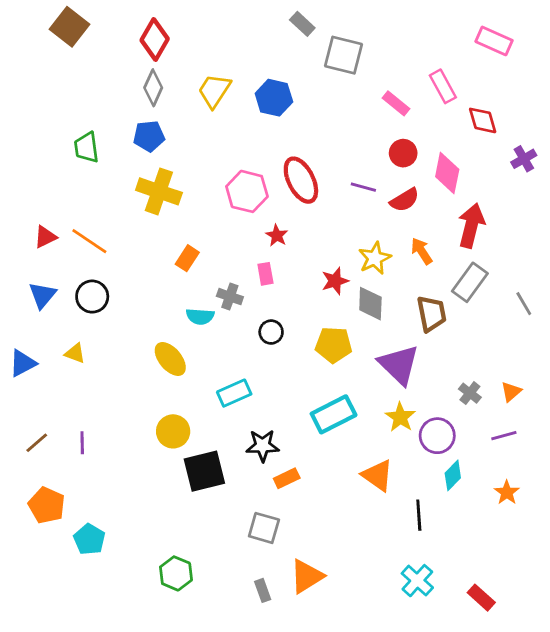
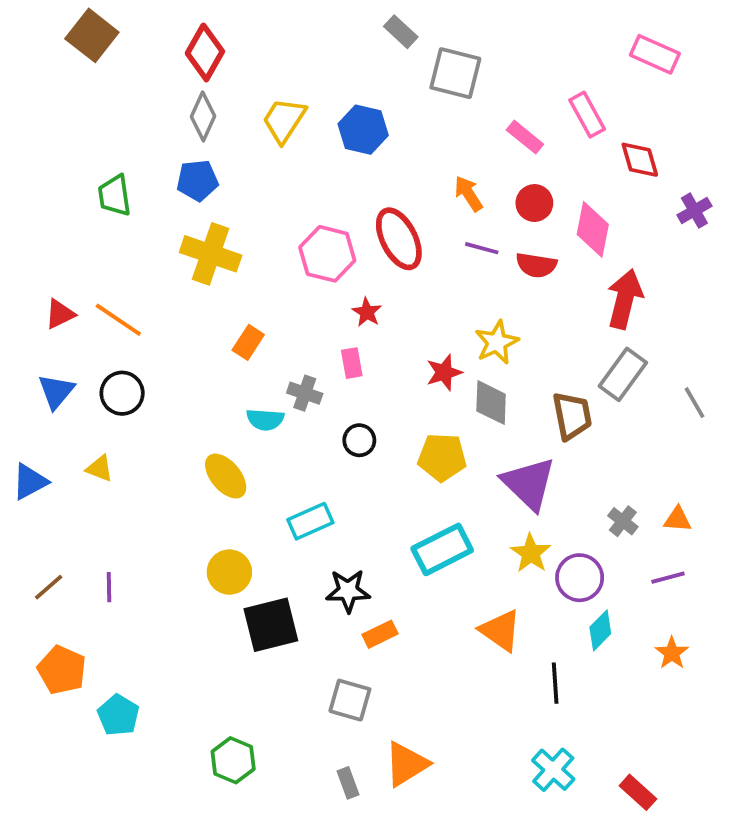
red semicircle: (405, 200) -> (536, 265), turned 40
orange arrow: (422, 251) -> (469, 194), moved
orange triangle: (511, 392) -> (677, 519), turned 45

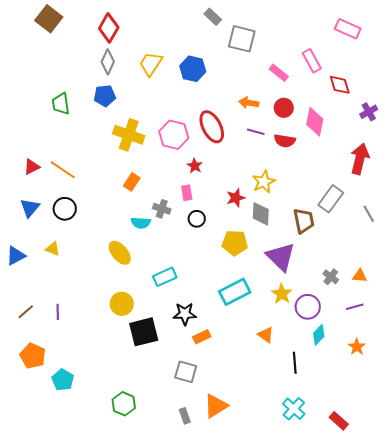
orange arrow: (469, 194) -> (249, 103), turned -48
yellow cross: (211, 254) -> (129, 135), moved
red arrow: (625, 299) -> (360, 159), moved
black circle: (359, 440) -> (197, 219), moved
orange triangle: (501, 630) -> (266, 335), size x0.7

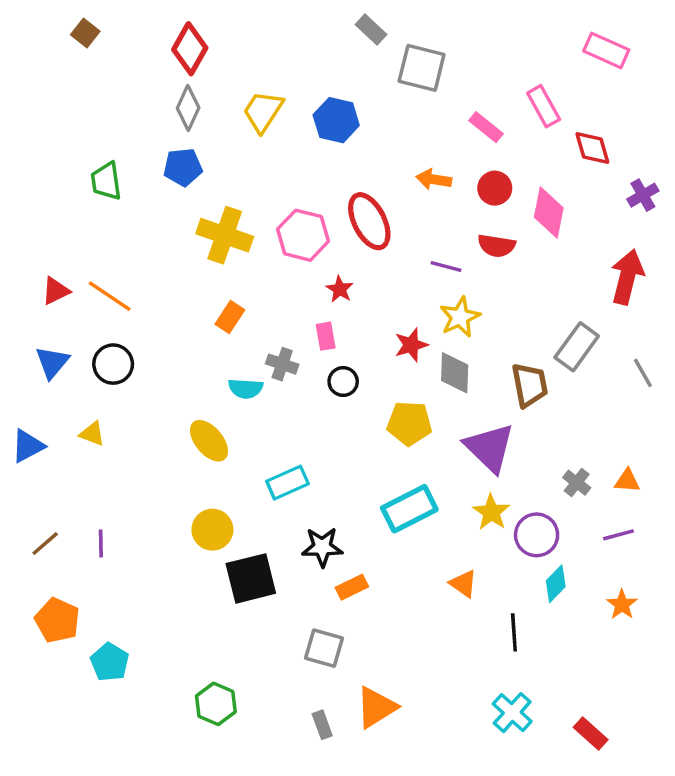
brown square: (49, 19) -> (85, 33), size x0.6
purple line: (256, 132) -> (446, 267), moved

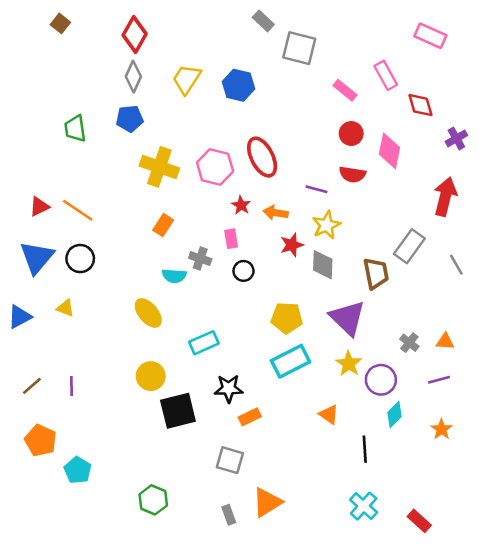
orange arrow: (434, 179) -> (276, 213), moved
blue triangle: (52, 362) -> (37, 257), size x1.4
yellow pentagon: (409, 423) -> (287, 318), moved

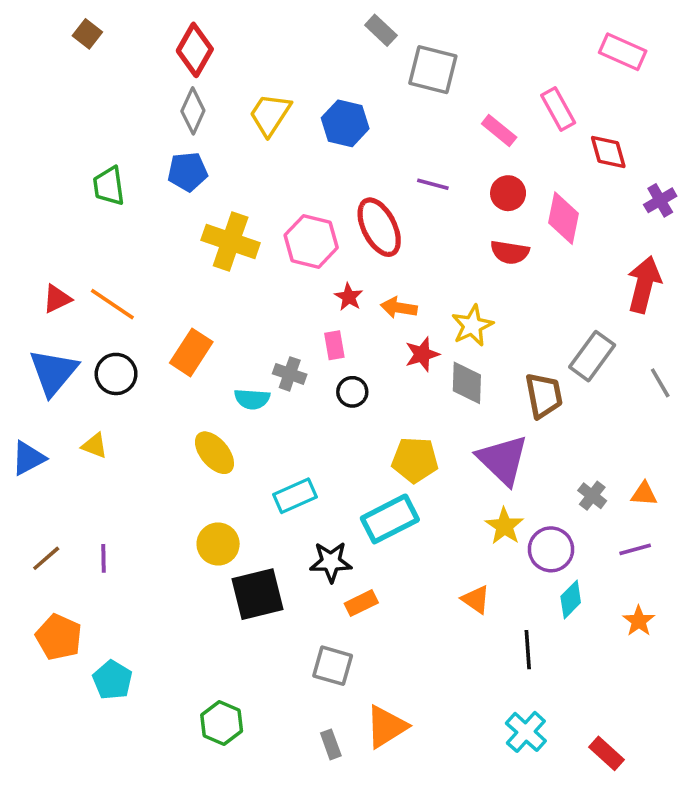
purple line: (317, 189) -> (433, 184), moved
orange rectangle: (163, 225) -> (191, 352), moved, size x1.4
cyan rectangle: (291, 361) -> (390, 519), moved

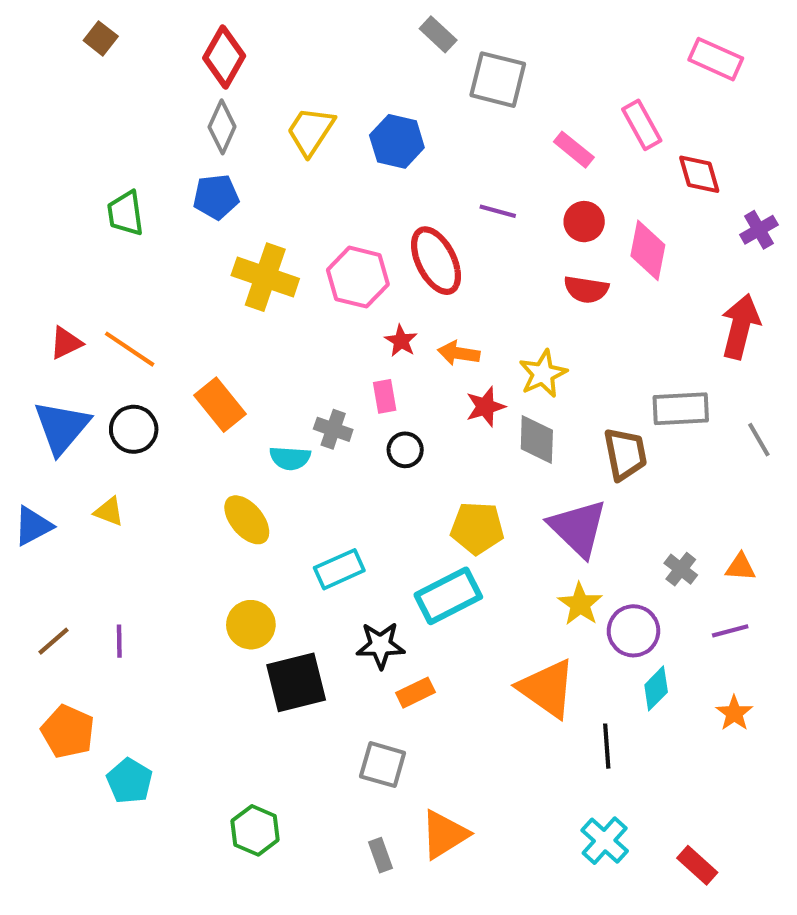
orange rectangle: (191, 352) -> (220, 405), turned -72
gray rectangle: (592, 356) -> (681, 409), turned 51
orange triangle: (476, 599) -> (547, 688), size x1.8

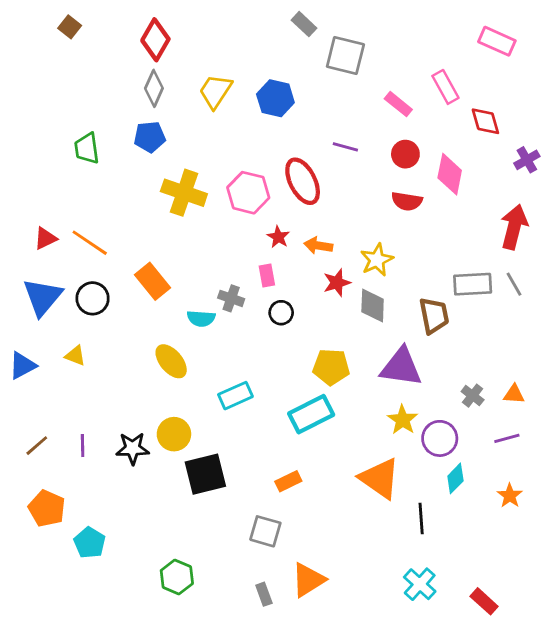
gray line: (759, 440) -> (514, 284), moved
purple triangle: (578, 528) -> (401, 367), turned -36
black star: (380, 645) -> (133, 448), moved

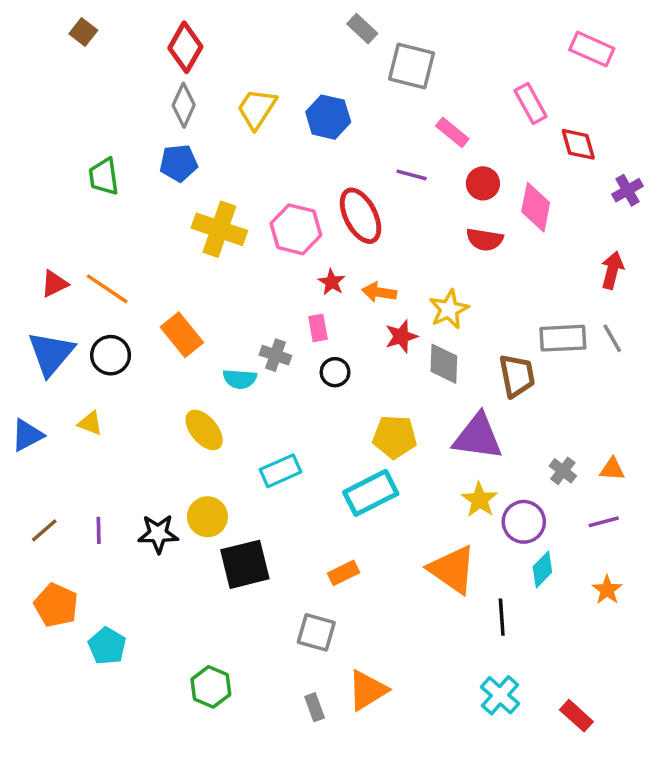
pink rectangle: (398, 104) -> (452, 132), moved
red arrow: (514, 227) -> (612, 270), size x0.7

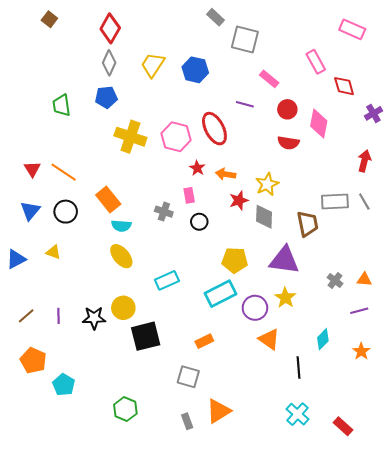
red triangle: (54, 284) -> (32, 169), turned -36
blue triangle: (51, 353) -> (30, 211), size x0.7
cyan semicircle: (240, 379) -> (121, 226), moved
purple circle: (524, 522) -> (255, 308), moved
orange triangle: (452, 569) -> (269, 339), size x0.7

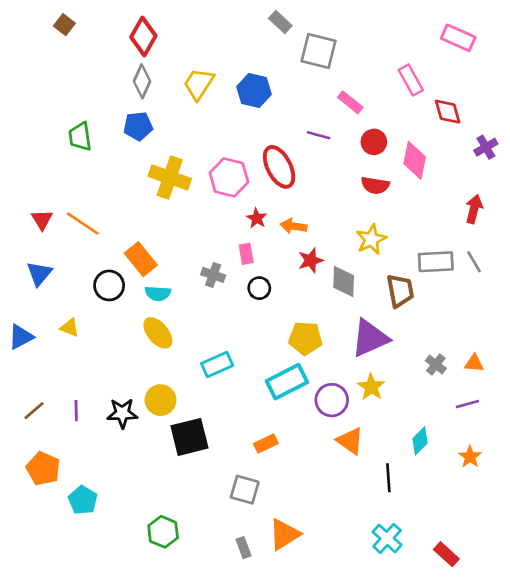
yellow star: (267, 184) -> (371, 239), moved
black circle: (66, 212) -> (109, 285), moved
purple triangle: (284, 260) -> (370, 338), turned -32

